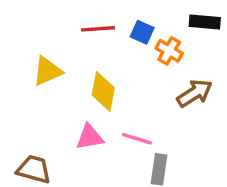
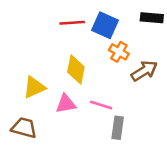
blue square: (142, 32) -> (105, 25), size x1.5
orange cross: (169, 51) -> (119, 52), moved
yellow triangle: (47, 71) -> (34, 87), moved

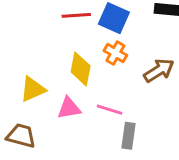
orange cross: (119, 52) -> (115, 53), moved

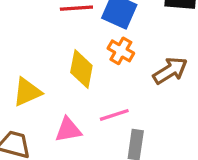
pink triangle: (69, 108) -> (68, 130), moved
pink line: (110, 110) -> (114, 115), turned -35

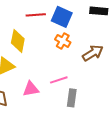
yellow diamond: (81, 69) -> (18, 41), moved

